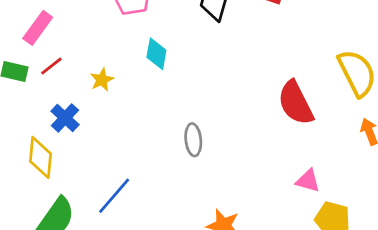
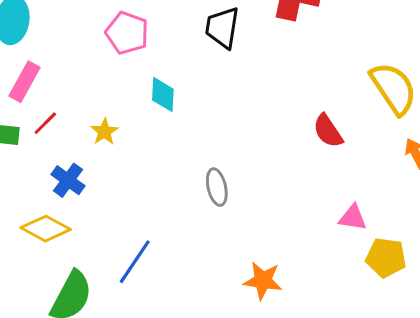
red semicircle: (296, 103) -> (328, 131), size x0.7
yellow diamond: (40, 158) -> (46, 229), turned -60

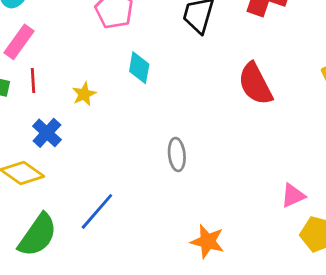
red line: (45, 123) -> (33, 80), turned -55
red semicircle: (328, 131) -> (255, 84), moved, size x1.4
pink triangle: (353, 218) -> (293, 196), turned -40

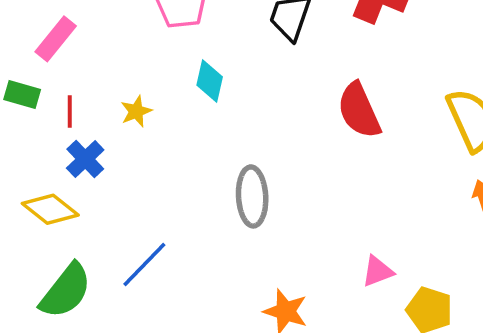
red line: (33, 80) -> (70, 111), moved
gray ellipse: (177, 155) -> (252, 196), size x1.4
pink triangle: (293, 196) -> (378, 271), moved

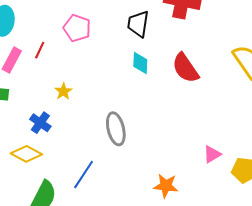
cyan diamond: (210, 81) -> (140, 63), moved
red line: (70, 111) -> (40, 50), moved, turned 36
gray ellipse: (252, 196) -> (116, 129), moved

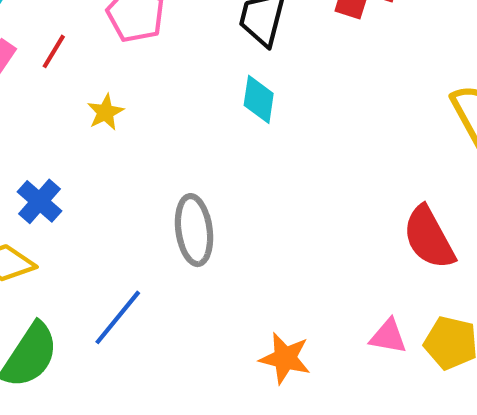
red semicircle: (185, 68) -> (429, 238), moved
yellow star: (63, 91) -> (105, 112), moved
pink triangle: (212, 154) -> (388, 336), moved, turned 36

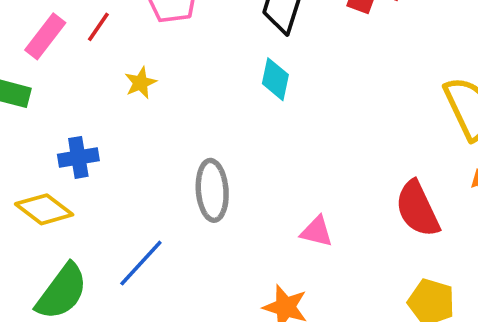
blue cross: (39, 201) -> (78, 157), turned 36
pink triangle: (388, 336) -> (317, 232), moved

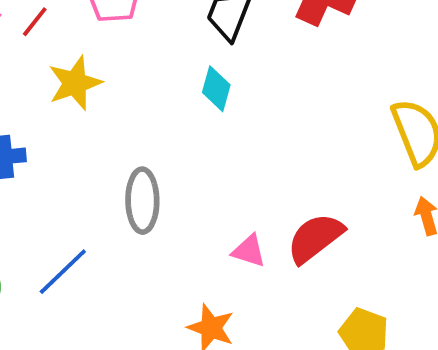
yellow star: (141, 83) -> (75, 83), size x1.6
red semicircle: (417, 209) -> (315, 238), moved, turned 74

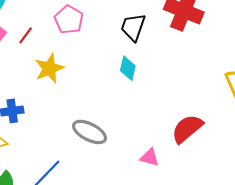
gray ellipse: (142, 201) -> (89, 132), turned -60
red semicircle: (315, 238) -> (187, 129), moved

